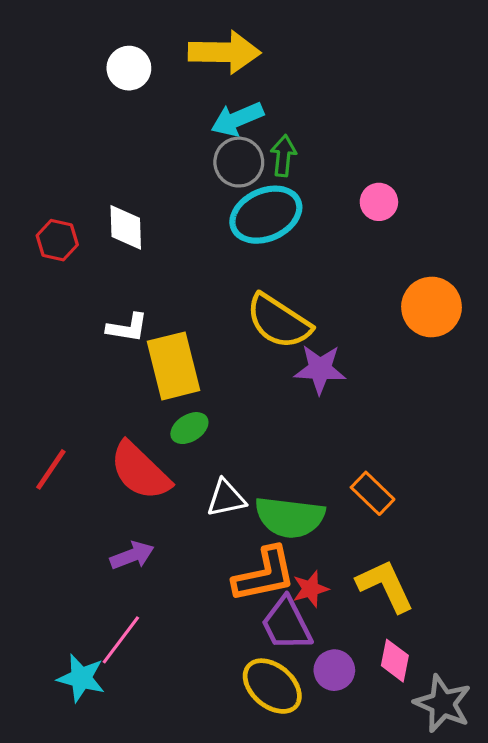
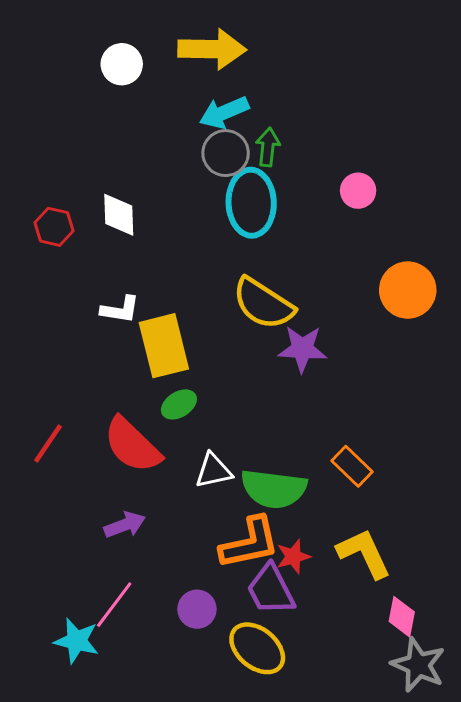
cyan ellipse: (266, 215) -> (251, 203), turned -68
pink diamond: (395, 661) -> (402, 617), moved
purple circle: (334, 670) -> (197, 609), moved

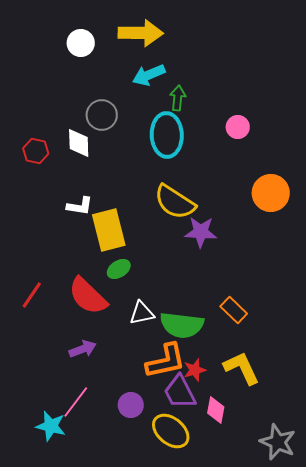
gray circle: (226, 153) -> (102, 115), moved
pink diamond: (402, 617) -> (216, 410), moved

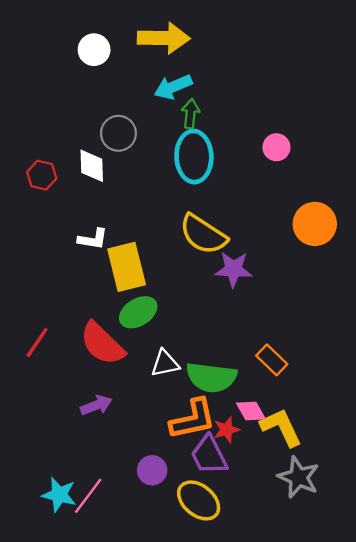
green arrow: (178, 98) -> (190, 114), moved
green ellipse: (119, 269) -> (138, 312), size x1.4
pink line: (76, 402) -> (88, 496), moved
pink diamond: (216, 410) -> (251, 411), moved, turned -40
gray star: (278, 442) -> (299, 477), moved

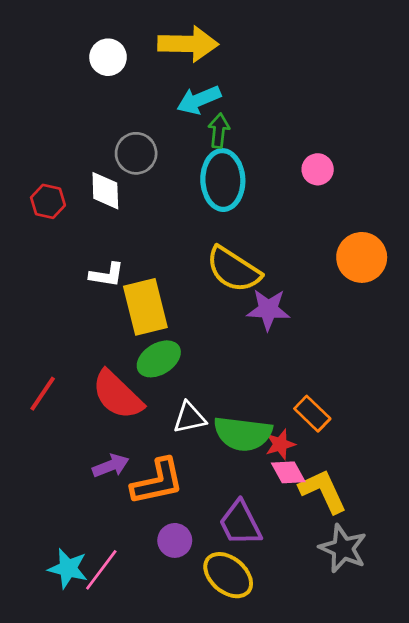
orange L-shape: (193, 419) -> (157, 482), moved
red star: (226, 430) -> (280, 444), moved

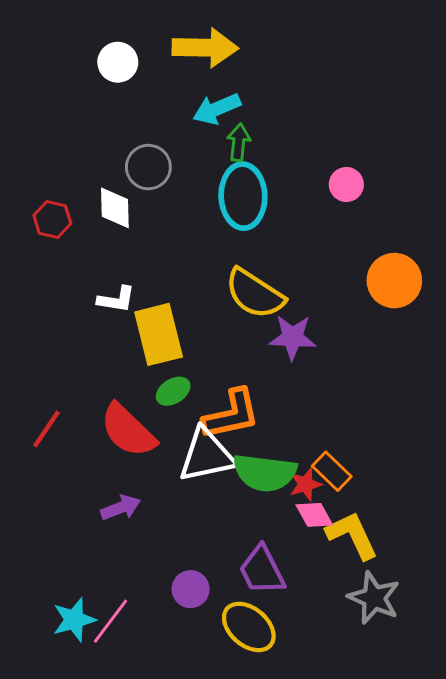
green ellipse: (159, 359) -> (173, 391), size x0.7
orange rectangle: (312, 414) -> (332, 471), moved
white triangle: (189, 418) -> (207, 455), size x1.6
orange L-shape: (157, 482) -> (231, 414), moved
cyan star: (68, 568) -> (74, 620), turned -30

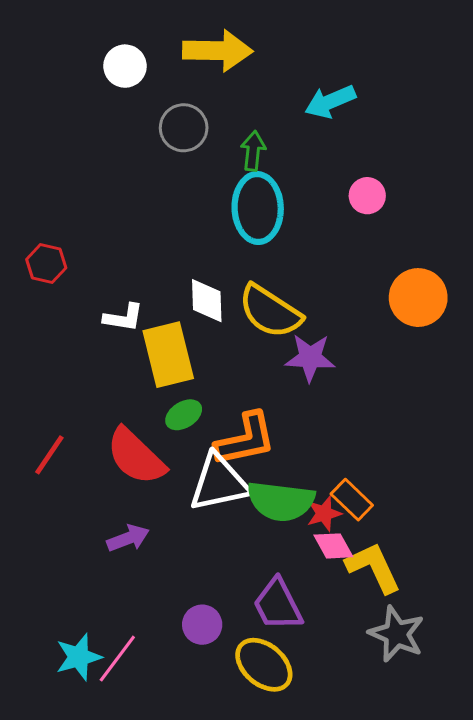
cyan arrow: (217, 109) -> (330, 102), moved
gray circle: (148, 167) -> (184, 128), moved
white diamond: (115, 208) -> (207, 301), moved
red hexagon: (52, 219) -> (46, 264), moved

